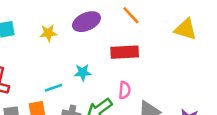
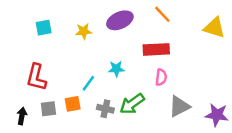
cyan line: (53, 88) -> (88, 83), turned -35
pink semicircle: (125, 90) -> (161, 77), moved

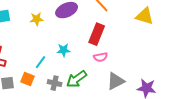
red rectangle: (156, 49) -> (97, 34), turned -65
pink semicircle: (161, 77) -> (101, 57), turned 72
orange square: (73, 104) -> (28, 79), turned 32

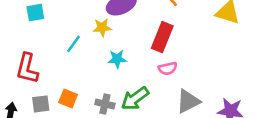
yellow star: (37, 19) -> (102, 28), moved
cyan line: (41, 62) -> (74, 44), moved

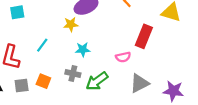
red rectangle: (162, 37) -> (144, 36), moved
cyan line: (74, 44) -> (42, 45), moved
gray cross: (105, 104) -> (73, 73), moved

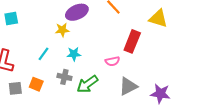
cyan line: (42, 45) -> (44, 54), moved

